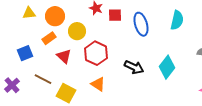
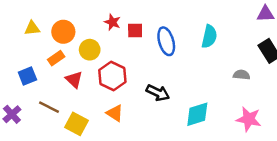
cyan diamond: (167, 67) -> (197, 114), moved, turned 35

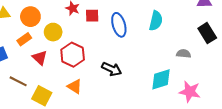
cyan diamond: (197, 114) -> (161, 79), moved

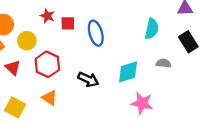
cyan semicircle: (156, 21) -> (152, 29), moved
cyan diamond: (161, 79) -> (128, 72), moved
pink star: (190, 92) -> (142, 103), moved

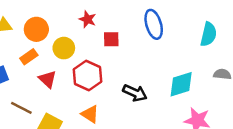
red square: (68, 23) -> (111, 39), moved
blue ellipse: (96, 33) -> (154, 24), moved

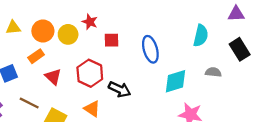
blue ellipse: (154, 24) -> (150, 49), moved
yellow circle: (64, 48) -> (68, 34), moved
black arrow: (135, 93) -> (120, 89), moved

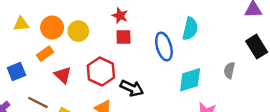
red star: (90, 22) -> (120, 16), moved
cyan semicircle: (201, 36) -> (190, 29), moved
gray semicircle: (213, 72) -> (229, 70), turned -84

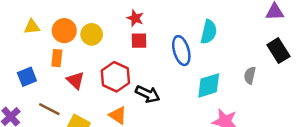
orange rectangle: (45, 54) -> (57, 58), turned -49

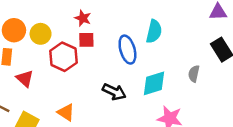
red hexagon: (115, 77) -> (63, 57), moved
black arrow: (148, 94) -> (114, 92), moved

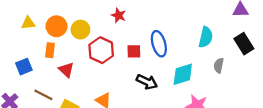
cyan semicircle: (154, 31) -> (206, 37), moved
red square: (86, 40) -> (134, 51), moved

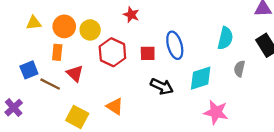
brown line: (43, 95) -> (50, 84), moved

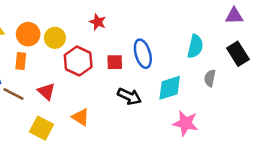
red triangle: (75, 73) -> (46, 91), moved

